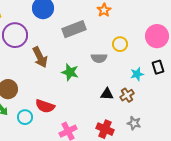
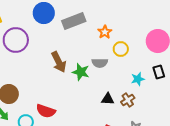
orange star: (104, 10) -> (105, 32), moved
gray rectangle: (74, 29) -> (74, 21), moved
brown arrow: (40, 57) -> (59, 62), moved
green star: (70, 72) -> (81, 72), moved

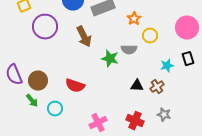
brown arrow: (59, 62) -> (84, 37), moved
red semicircle: (46, 111) -> (75, 86), moved

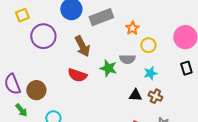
cyan star: (167, 66) -> (150, 73), moved
red semicircle: (75, 86) -> (77, 75), moved
brown cross: (157, 87) -> (155, 96), turned -32
green arrow: (32, 101) -> (21, 110), moved

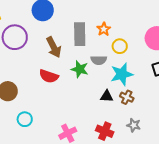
gray rectangle: (101, 17) -> (80, 34), moved, turned -70
cyan star: (150, 73) -> (122, 74), size x1.6

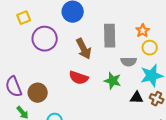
orange star: (104, 29) -> (143, 31), moved
green star: (80, 69) -> (113, 81), moved

